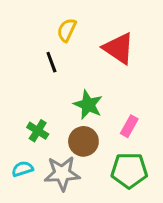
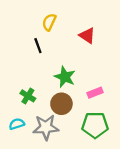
red triangle: (119, 48) -> (87, 36), size x0.7
pink rectangle: (129, 126) -> (95, 93), turned 40

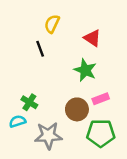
green star: (65, 77) -> (85, 70), moved
brown circle: (61, 104) -> (77, 109), moved
cyan semicircle: (17, 124) -> (17, 121), moved

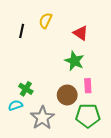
black line: (40, 49) -> (22, 31), moved, turned 32
pink rectangle: (101, 99) -> (88, 86), turned -72
gray star: (48, 136) -> (42, 118), turned -30

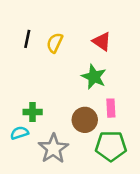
yellow semicircle: (45, 21) -> (55, 43), moved
green cross: (26, 89) -> (33, 112), turned -32

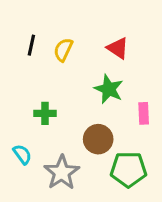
pink rectangle: (111, 108) -> (144, 113), moved
green cross: (33, 112) -> (45, 113), moved
cyan semicircle: (19, 133) -> (22, 154), turned 72

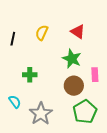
black line: (31, 45) -> (13, 39), moved
brown circle: (98, 139) -> (74, 86), moved
green pentagon: (128, 169) -> (85, 112), turned -30

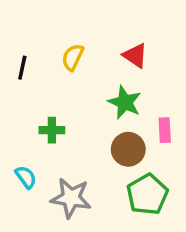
gray star: (41, 114) -> (71, 198), turned -30

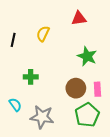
red triangle: (135, 55) -> (79, 18), moved, turned -42
green star: (125, 102) -> (87, 56), moved
pink rectangle: (165, 130) -> (97, 89), moved

